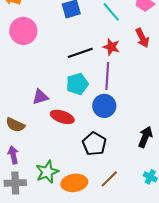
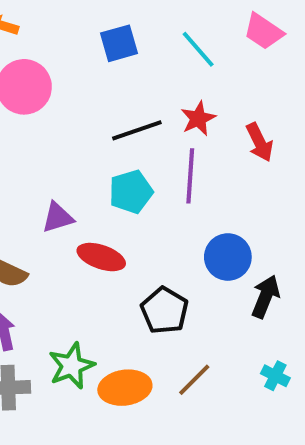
red arrow: (142, 38) -> (260, 142), moved
red star: (111, 47) -> (198, 118), turned 30
blue circle: (104, 106) -> (228, 257), moved

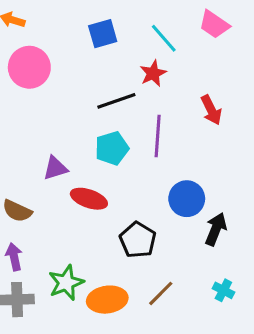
red star: (198, 118) -> (153, 73), moved

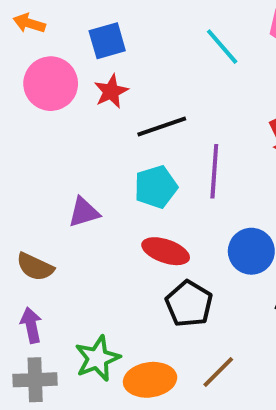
blue square: (103, 34) -> (107, 41), moved
red star: (153, 73) -> (111, 91), moved
red ellipse: (89, 199) -> (166, 251), moved

